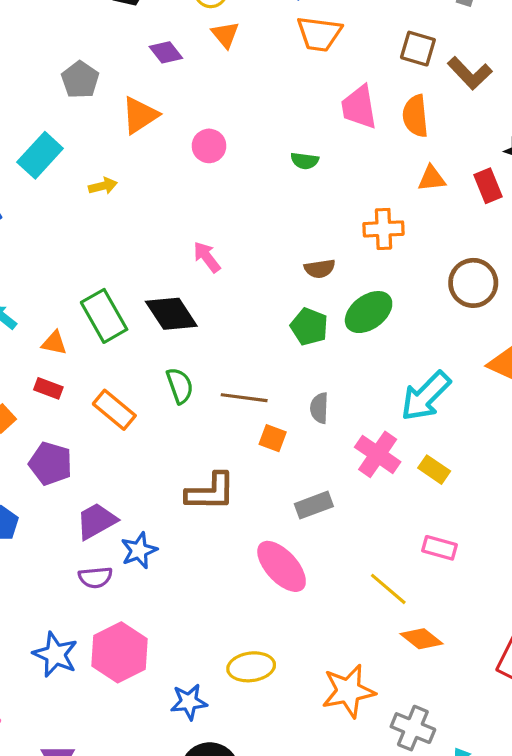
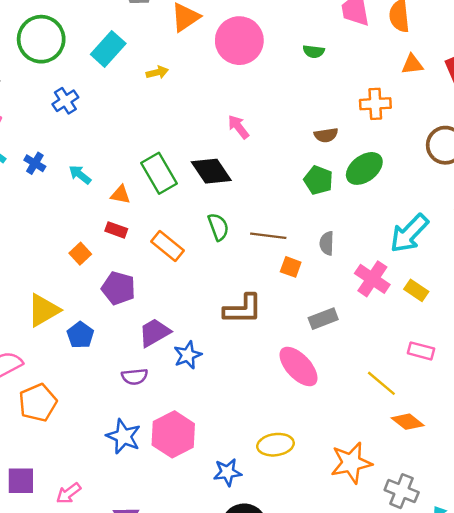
pink circle: (209, 146) -> (239, 41), size x1.8
purple semicircle: (95, 577) -> (135, 377), moved

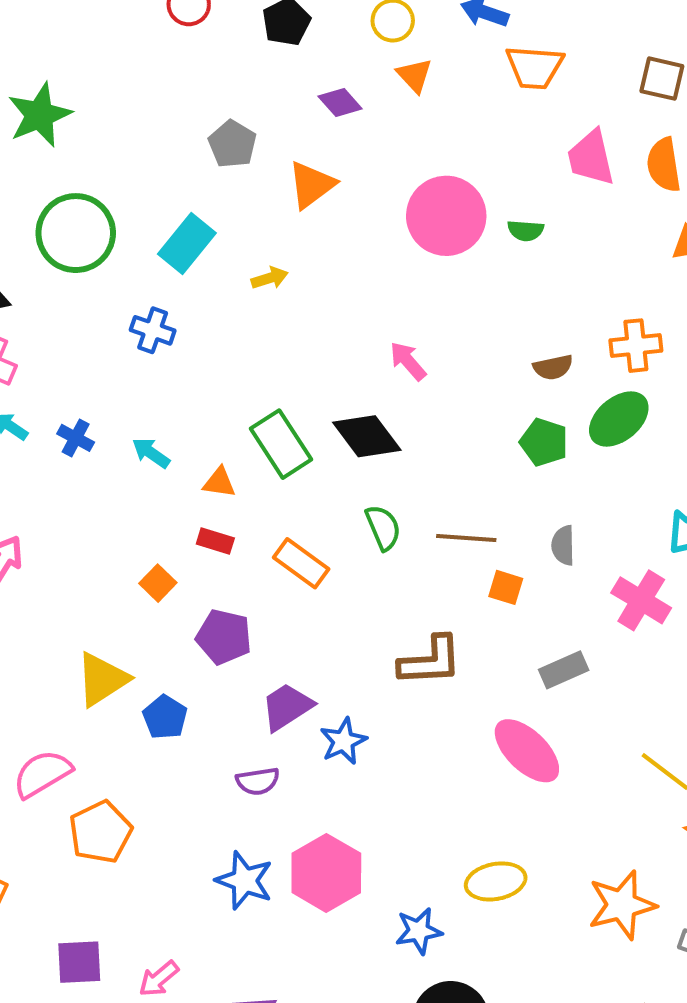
pink circle: (239, 41) -> (446, 216), moved
blue cross: (65, 101) -> (153, 330), moved, turned -35
orange cross: (375, 104) -> (636, 346), moved

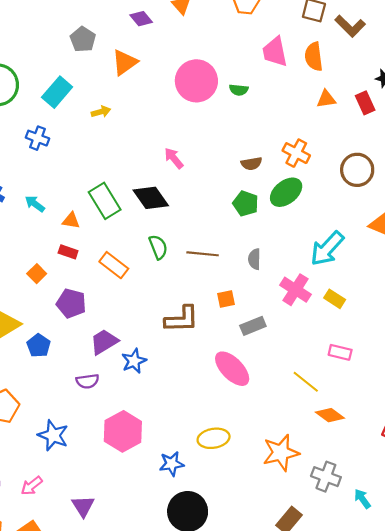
orange cross: (636, 346) -> (296, 153), turned 32
orange square: (506, 587) -> (226, 299), moved, turned -30
blue star: (244, 881) -> (53, 435), moved

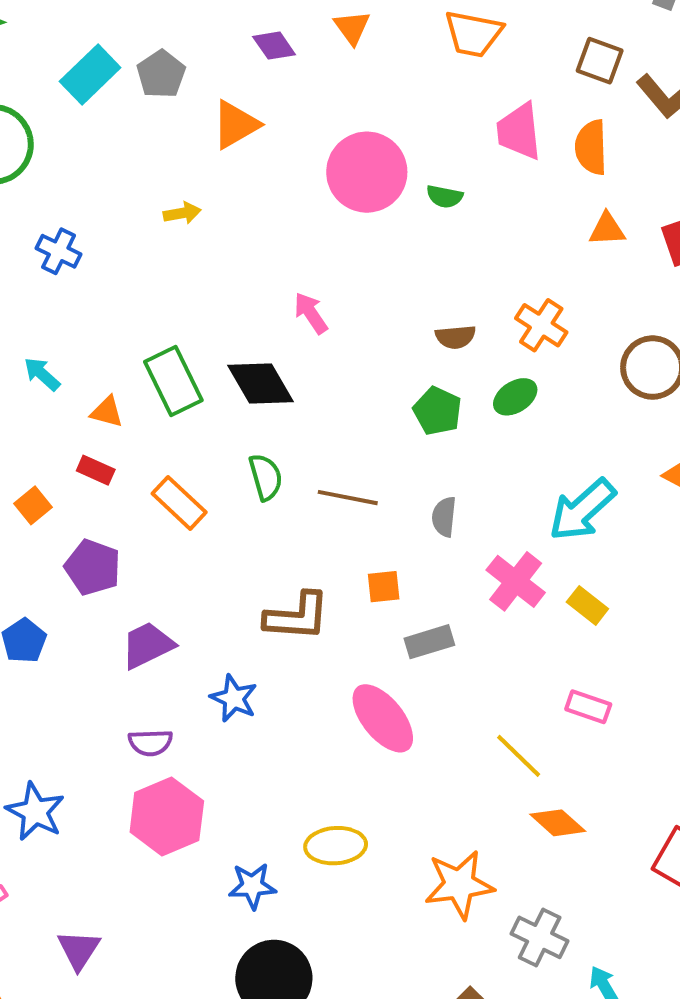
cyan rectangle: (57, 92) -> (90, 74), moved
green ellipse: (286, 192) -> (515, 397), size x0.7
blue star: (134, 361) -> (234, 698), moved, turned -30
purple semicircle: (87, 381) -> (150, 743), moved

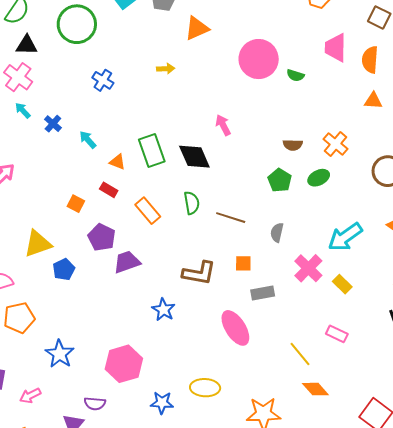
orange square: (33, 505) -> (76, 204), turned -30
purple trapezoid: (147, 645) -> (127, 262), moved
purple semicircle: (150, 743) -> (95, 404), moved

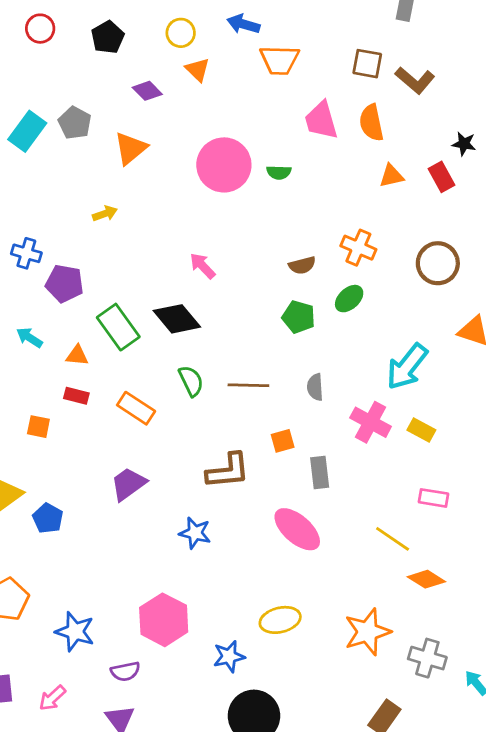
purple pentagon: (102, 237) -> (65, 283), moved
gray rectangle: (263, 293) -> (320, 473), turned -70
purple semicircle: (95, 404) -> (125, 671), moved

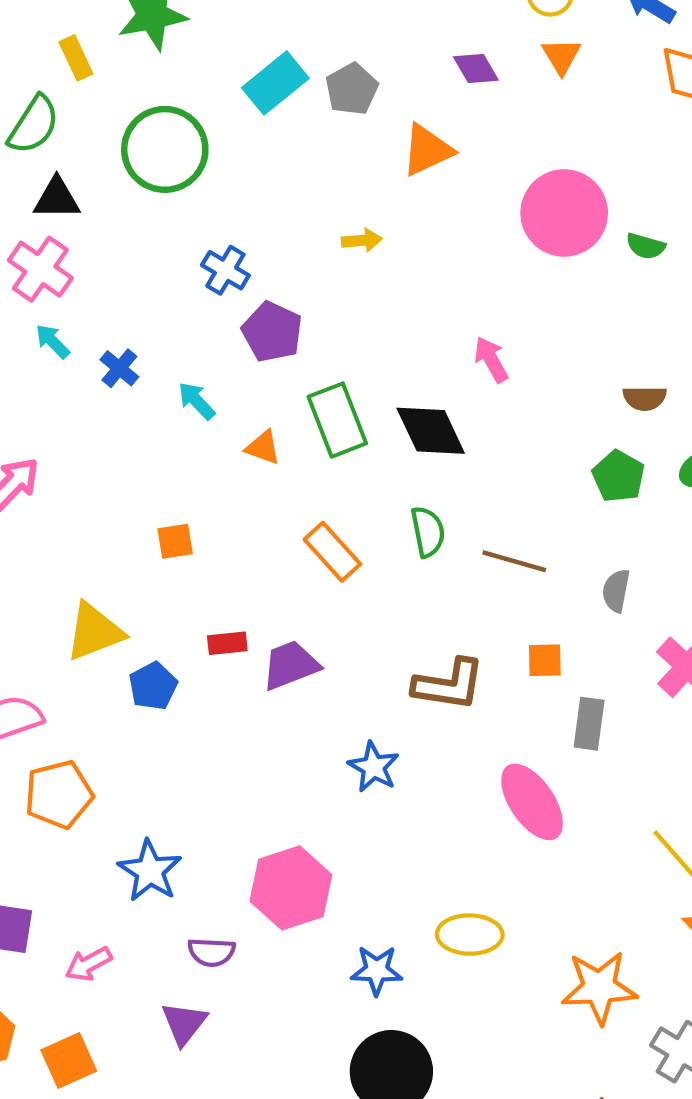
red rectangle: (76, 396) -> (227, 643), moved, turned -35
orange square: (38, 427) -> (175, 541), turned -35

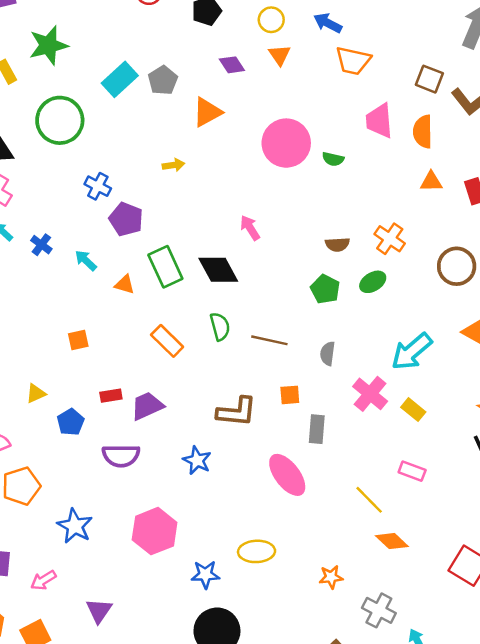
yellow triangle: (94, 632) -> (36, 393), size x0.6
purple semicircle: (211, 952) -> (121, 456), moved, size x1.4
orange star: (599, 988) -> (331, 577), size x0.6

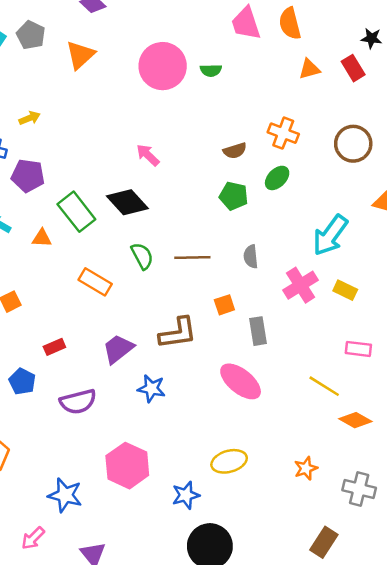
yellow arrow: (173, 165) -> (30, 118), moved
pink cross: (370, 394) -> (301, 285), turned 32
purple trapezoid: (147, 406) -> (118, 349), moved
blue star: (75, 526) -> (65, 495), moved

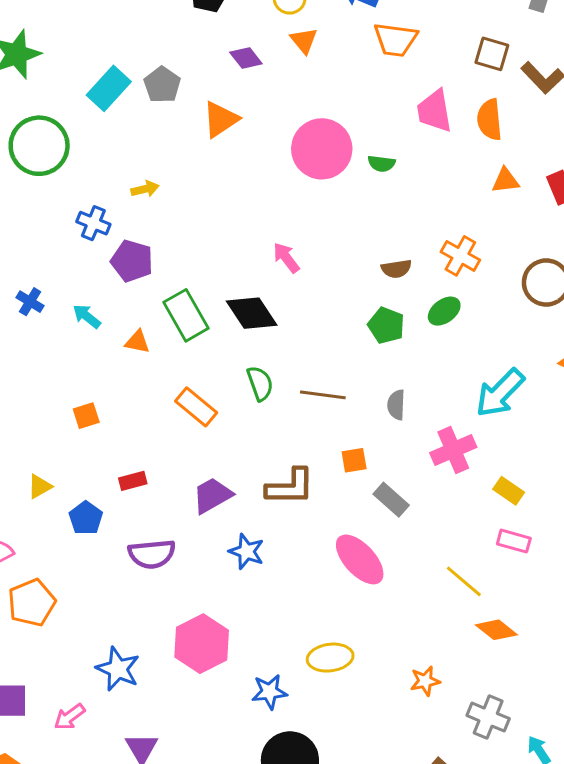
yellow rectangle: (345, 290) -> (509, 491), moved
gray rectangle: (258, 331) -> (391, 500), turned -48

